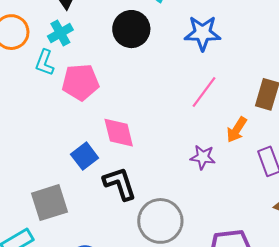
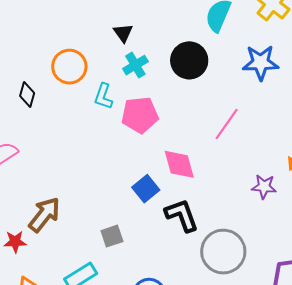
cyan cross: (60, 33) -> (135, 65), moved
pink line: (204, 92) -> (227, 124), moved
gray square: (50, 203) -> (112, 236), size x0.6

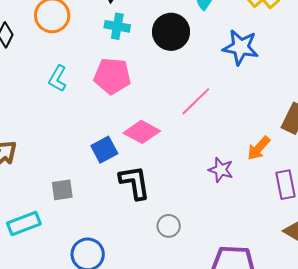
cyan cross: (135, 65) -> (117, 26), turned 30
cyan L-shape: (103, 96) -> (58, 78), moved
pink diamond: (179, 164) -> (142, 132), turned -57
gray circle: (223, 252) -> (169, 226), size x0.5

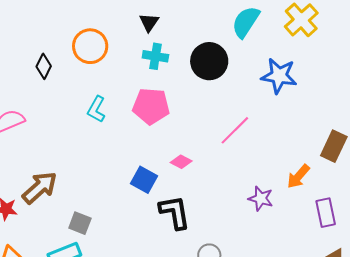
pink diamond: (142, 132) -> (181, 162), size x0.6
blue square: (104, 150) -> (144, 180), turned -32
gray square: (62, 190) -> (80, 223), moved, turned 30

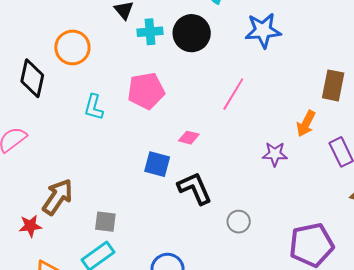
cyan cross: (155, 56) -> (150, 32), moved
black diamond: (44, 66) -> (32, 78), size x1.5

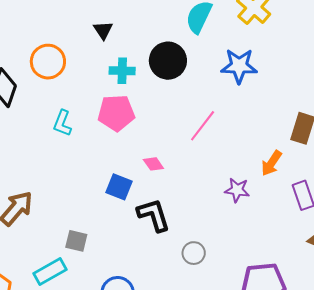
cyan cross: (150, 32) -> (122, 71), moved
pink diamond: (189, 138) -> (153, 164), turned 35
gray square: (105, 222) -> (76, 241), moved

